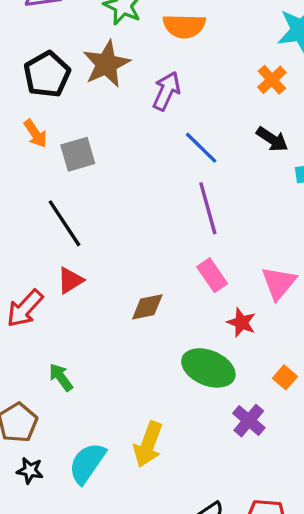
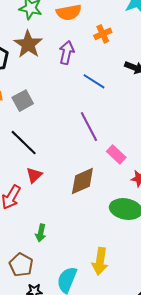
orange cross: (272, 80) -> (103, 34), moved, turned 30
purple line: (208, 208) -> (89, 127), moved
brown diamond: (147, 307) -> (82, 181), size x1.4
green arrow: (61, 377) -> (41, 233), turned -120

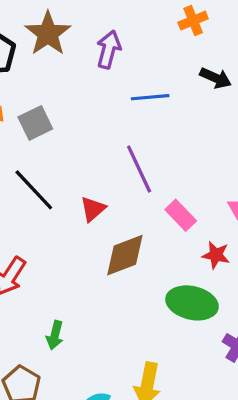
orange cross: (103, 34) -> (193, 21), moved
blue line: (94, 81) -> (150, 97), turned -40
red triangle: (34, 175) -> (93, 209), moved

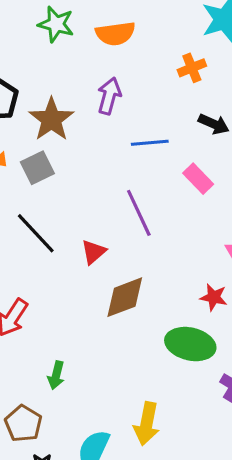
brown star: (48, 34) -> (51, 119), moved
pink rectangle: (181, 215) -> (198, 179), moved

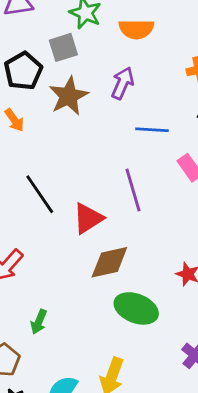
gray square: (37, 168) -> (63, 47), moved
red triangle: (94, 252) -> (88, 218), size x1.4
green ellipse: (190, 344) -> (136, 308), moved

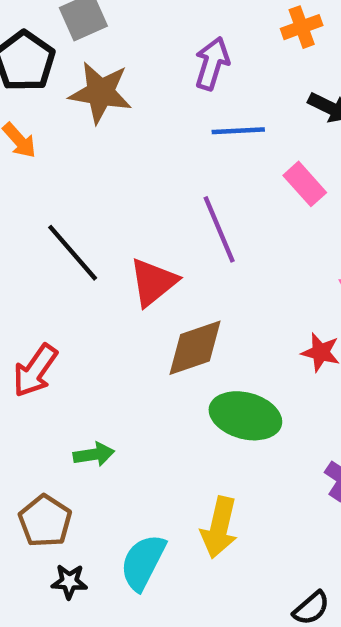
purple arrow: (123, 83) -> (212, 64), moved
brown star: (69, 96) -> (101, 93), turned -30
green arrow: (39, 322) -> (94, 454), turned -115

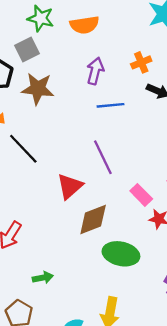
orange cross: (302, 27) -> (141, 62), moved
pink rectangle: (305, 184) -> (141, 195), moved
black line: (73, 253) -> (23, 149), moved

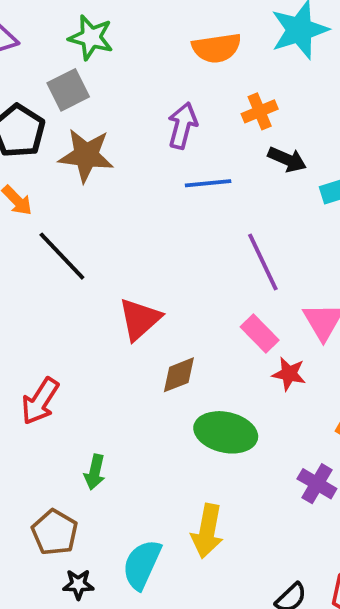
orange semicircle: (84, 25) -> (217, 48), moved
purple line: (103, 157) -> (263, 262), moved
brown diamond: (93, 220) -> (179, 375), size x0.7
green arrow: (43, 278) -> (95, 472), turned 114

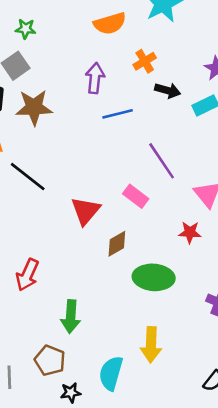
green star: (91, 38) -> (26, 29), size x0.7
pink rectangle: (260, 334) -> (136, 196), moved
green arrow: (95, 472) -> (71, 317), size x1.4

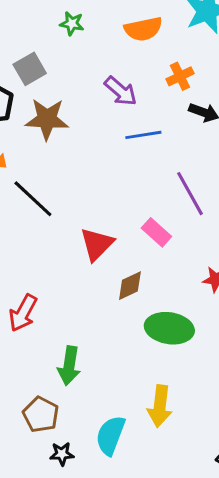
green star: (26, 29) -> (72, 24), moved
purple arrow: (95, 78) -> (121, 91), turned 120

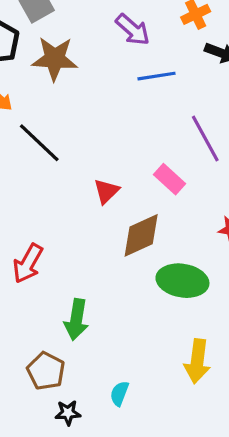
red triangle: (97, 244) -> (106, 191), size x0.7
brown diamond: (130, 286) -> (141, 235), size x1.4
yellow arrow: (160, 406) -> (197, 361), moved
cyan semicircle: (110, 435) -> (119, 393), size x0.6

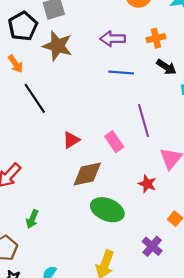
purple arrow: (133, 30) -> (113, 39), turned 125
green arrow: (76, 319) -> (32, 219), size x0.7

